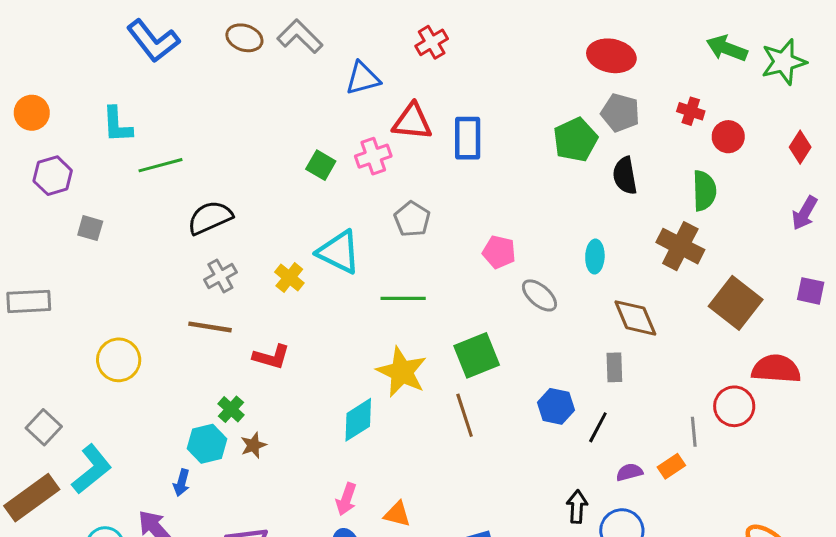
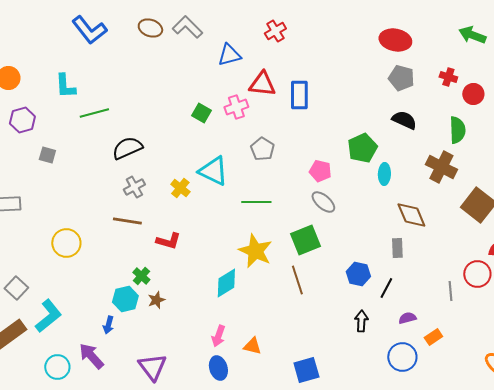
green pentagon: (575, 140) -> (362, 148), moved
black semicircle: (625, 176) -> (404, 120), turned 125
gray ellipse: (540, 295) -> (323, 202), moved
orange rectangle: (671, 466) -> (433, 337), moved
black arrow: (577, 507) -> (361, 321), moved

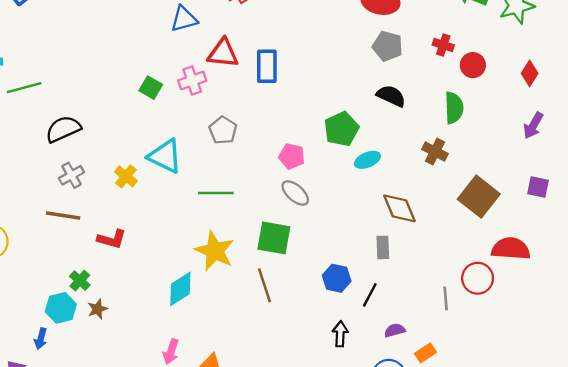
brown cross: (441, 167) -> (435, 152), size x0.7
cyan ellipse: (384, 174) -> (367, 160), turned 65
green square: (305, 240) -> (274, 238), turned 32

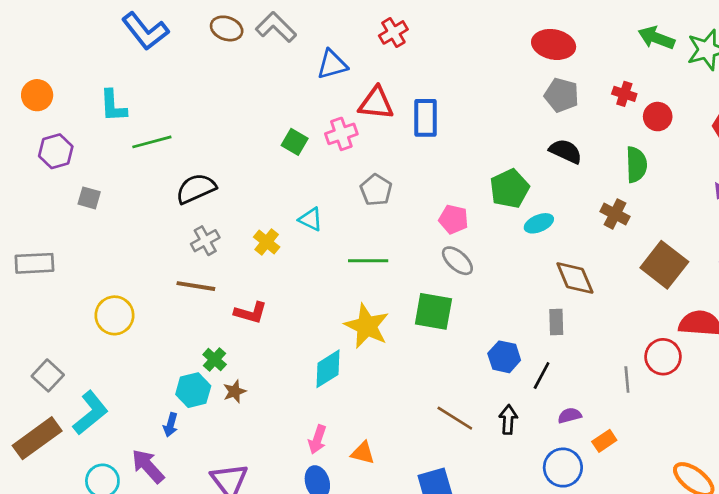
cyan triangle: (165, 156) -> (311, 219), size x0.6
brown line: (264, 285) -> (455, 418), moved, turned -40

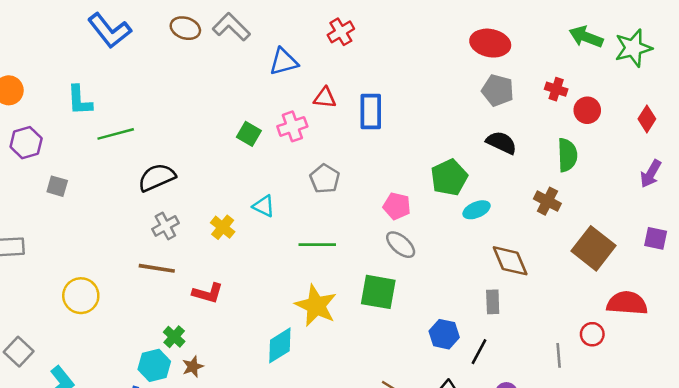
red triangle: (376, 103) -> (325, 98), size x0.7
red circle: (663, 357) -> (592, 334), size x0.7

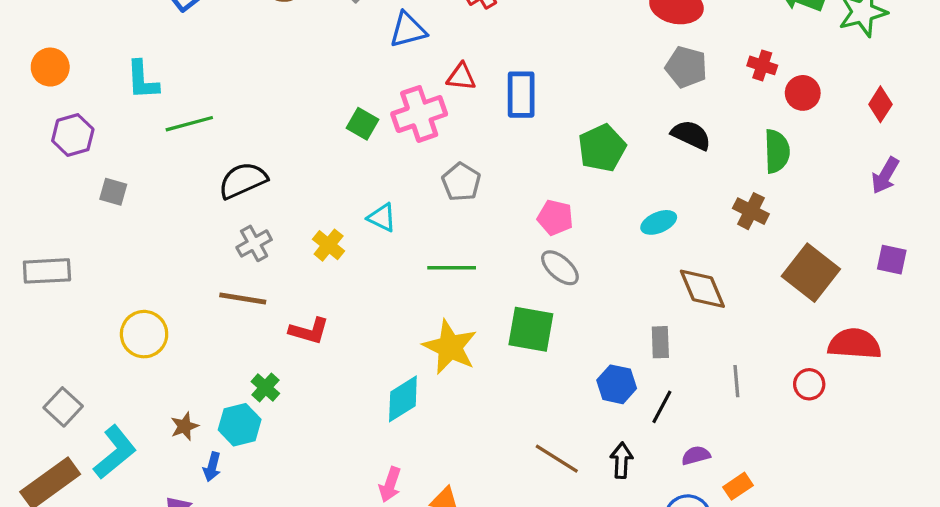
pink cross: (292, 126) -> (419, 114), size x1.4
green pentagon: (449, 177) -> (602, 148), moved
gray rectangle: (493, 302) -> (660, 342), moved
gray line: (559, 355) -> (736, 381), moved
brown star: (193, 367) -> (184, 426), moved

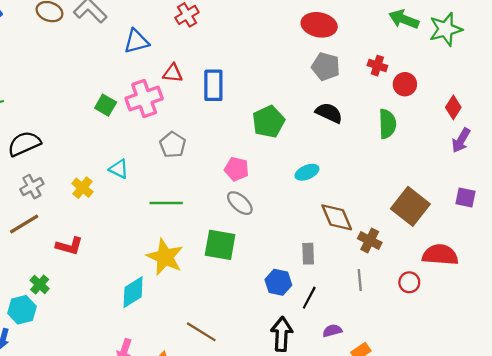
red diamond: (880, 104) -> (453, 107), moved
brown cross: (751, 211) -> (370, 240), moved
brown line: (243, 298) -> (24, 224), turned -40
brown line: (557, 459) -> (201, 332), moved
black arrow: (621, 460) -> (282, 334), size x1.4

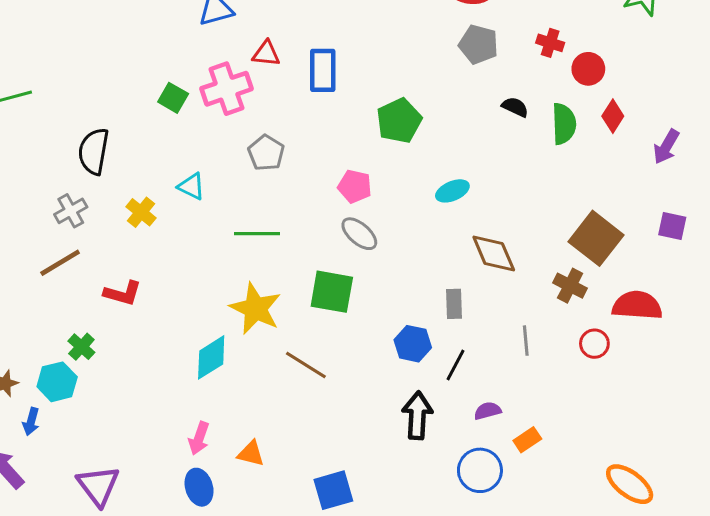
red diamond: (453, 107) -> (613, 116), moved
black semicircle: (329, 113) -> (515, 107), moved, size x0.7
black semicircle: (24, 144) -> (94, 151), moved, turned -56
brown cross: (370, 240) -> (570, 286), moved
brown line: (201, 332) -> (306, 365), moved

